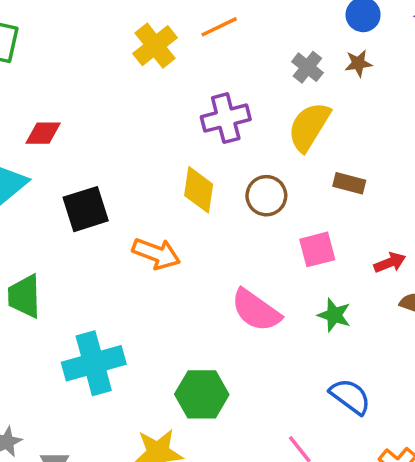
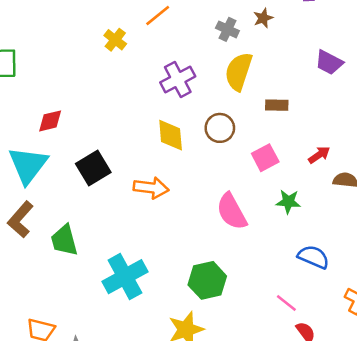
yellow cross: (155, 46) -> (115, 40), size x0.7
pink semicircle: (256, 310) -> (232, 211), turned 39

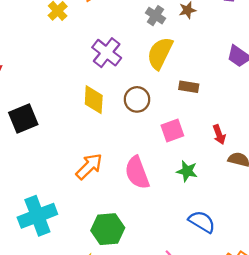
purple cross: (178, 79) -> (107, 53), turned -32
red arrow: (319, 155) -> (219, 135), turned 96
orange arrow: (151, 188) -> (89, 166), moved, turned -60

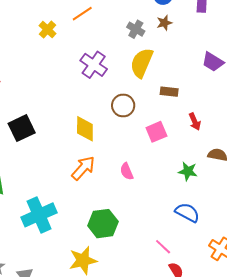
yellow diamond: (94, 100) -> (85, 129), moved
red arrow: (219, 135) -> (195, 122), moved
green star: (187, 171) -> (188, 171), moved
pink semicircle: (137, 173) -> (127, 171), size x0.6

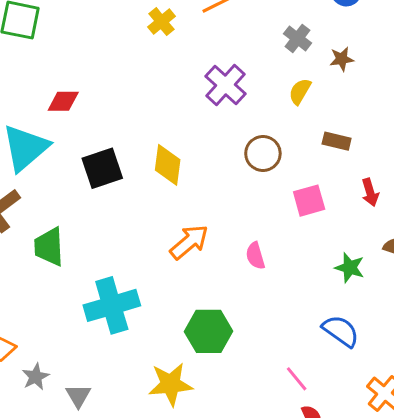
brown star: (164, 23) -> (342, 59), moved
yellow semicircle: (142, 63) -> (300, 91), size x0.6
yellow diamond: (85, 129) -> (168, 165), moved

